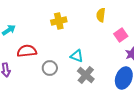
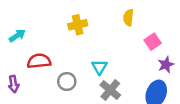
cyan triangle: (77, 56) -> (99, 67), turned 40

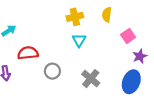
yellow cross: (78, 25) -> (75, 17), moved
cyan triangle: (99, 67) -> (79, 40), moved

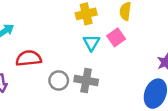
pink square: (128, 36) -> (116, 37), moved
gray cross: (91, 79) -> (86, 81), moved, turned -30

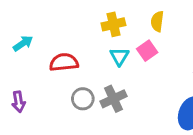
red semicircle: (29, 58) -> (64, 62), moved
gray cross: (86, 81) -> (113, 99), turned -35

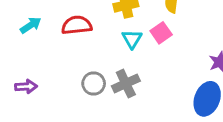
red semicircle: (64, 62) -> (77, 25), moved
purple arrow: (19, 102) -> (26, 87), turned -84

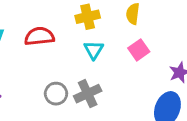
pink square: (161, 33) -> (139, 50), moved

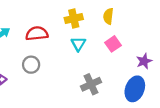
gray circle: (56, 94) -> (31, 65), moved
gray cross: (88, 94) -> (91, 84), moved

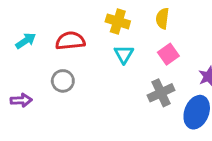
yellow cross: (74, 19) -> (118, 21), turned 30
gray cross: (91, 84) -> (161, 93), moved

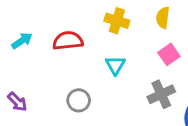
cyan triangle: (124, 54) -> (115, 65), moved
gray circle: (63, 81) -> (79, 100), moved
purple arrow: (21, 100) -> (17, 102), turned 48

